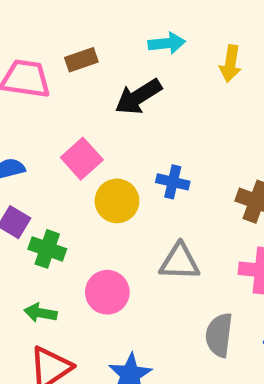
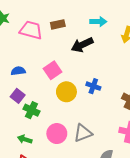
gray triangle: (180, 262) -> (83, 133), moved, turned -30

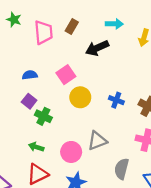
brown rectangle: (58, 24) -> (72, 26), turned -48
pink trapezoid: (31, 30) -> (43, 32), turned 70
blue cross: (93, 86) -> (116, 100), moved
pink circle: (57, 134) -> (71, 152), moved

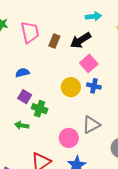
brown rectangle: (72, 26) -> (54, 41), moved
pink square: (66, 75) -> (89, 63), moved
blue cross: (116, 100) -> (94, 86), moved
green arrow: (36, 147) -> (22, 125), moved

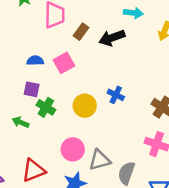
pink square: (89, 63) -> (64, 63), moved
yellow circle: (71, 87) -> (85, 106), moved
purple square: (25, 97) -> (32, 89), turned -32
gray triangle: (91, 125) -> (100, 160), moved

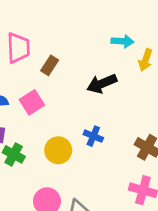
cyan arrow: (133, 13) -> (122, 41), moved
black arrow: (112, 38) -> (102, 84), moved

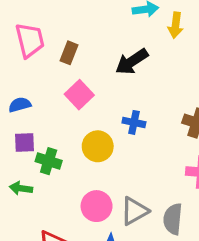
pink square: (32, 102) -> (79, 95), moved

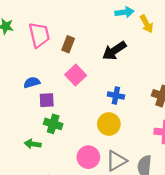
yellow arrow: (175, 25) -> (147, 24), turned -36
purple square: (25, 143) -> (47, 100), moved
yellow circle: (98, 146) -> (109, 124), moved

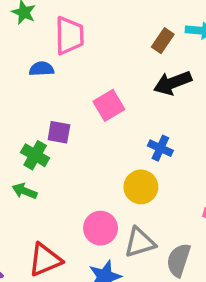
brown rectangle: (68, 44) -> (163, 41), moved
blue semicircle: (32, 82) -> (42, 69), moved
green cross: (53, 124) -> (35, 155), moved

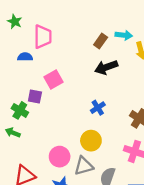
pink square: (109, 105) -> (53, 80), moved
blue cross: (160, 148) -> (98, 108), turned 32
yellow circle: (141, 187) -> (91, 141), moved

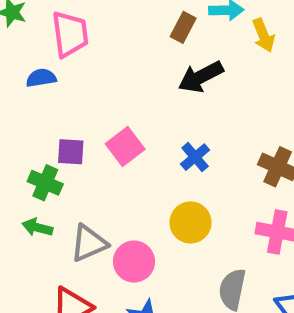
pink square: (53, 80) -> (125, 146), moved
gray triangle: (84, 166) -> (89, 243), moved

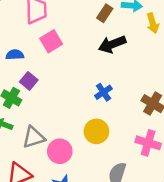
blue semicircle: (41, 78) -> (15, 55), moved
pink square: (125, 146) -> (51, 41), moved
purple square: (71, 152) -> (29, 81), turned 30

